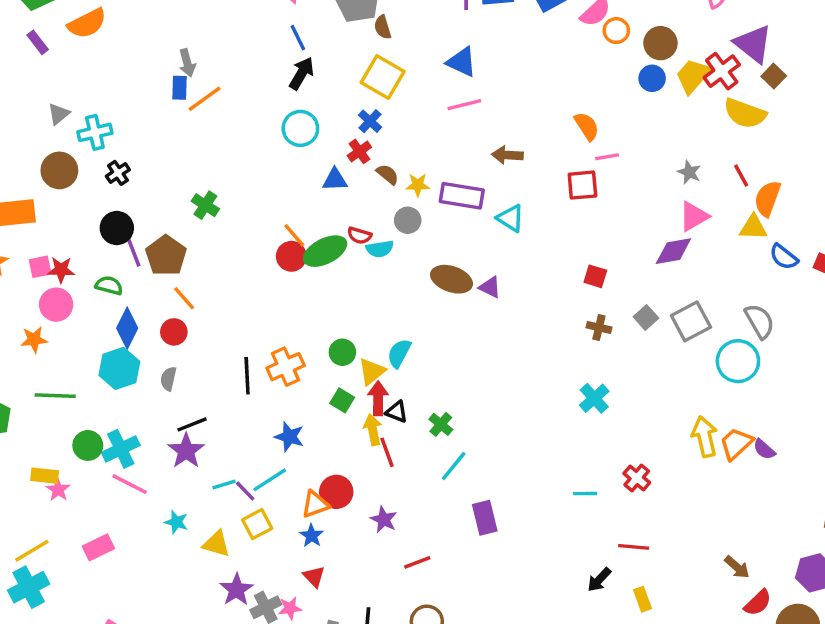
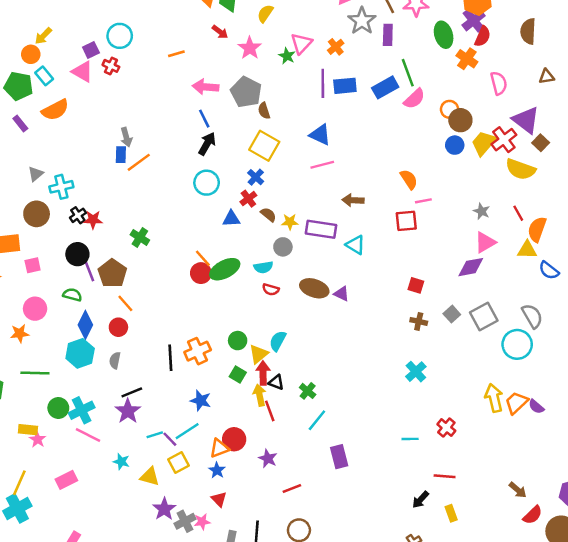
orange circle: (616, 31) -> (450, 109), moved
red semicircle: (360, 236) -> (271, 290), moved
pink square: (40, 267) -> (33, 265), moved
red star: (61, 270) -> (93, 220), moved
yellow line: (32, 551) -> (19, 483), turned -35

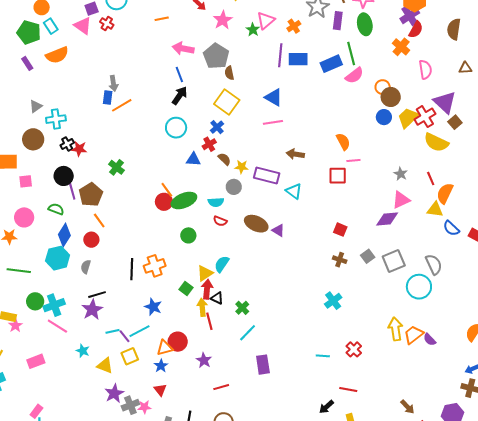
green ellipse: (444, 35) -> (365, 24), moved
green circle: (238, 341) -> (188, 235), moved

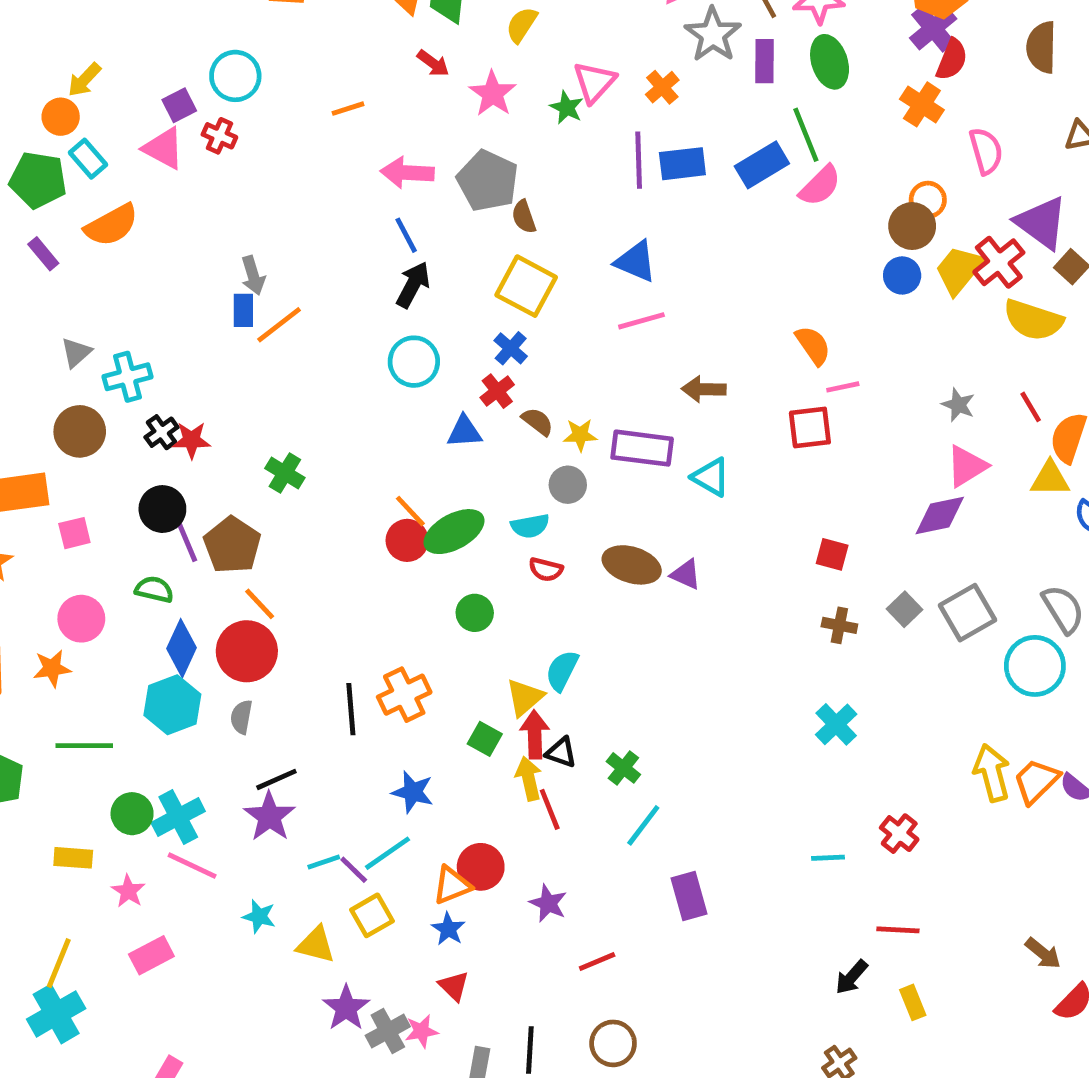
orange circle: (383, 87) -> (928, 200), moved
red circle: (91, 240) -> (247, 651), size x1.6
pink star: (15, 326) -> (128, 891), moved

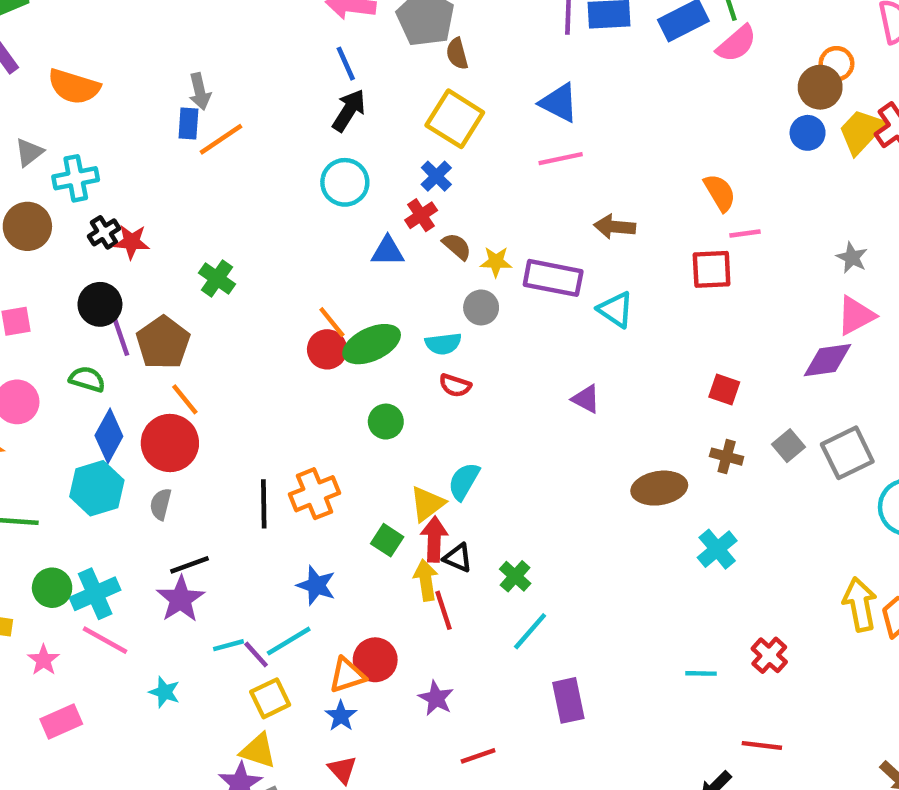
orange semicircle: (112, 225) -> (74, 87), moved, turned 42
brown ellipse: (632, 565) -> (659, 488), moved, turned -30
yellow triangle: (316, 945) -> (258, 751), moved

